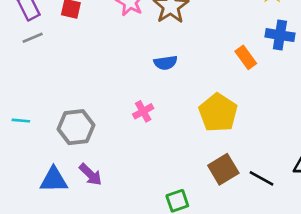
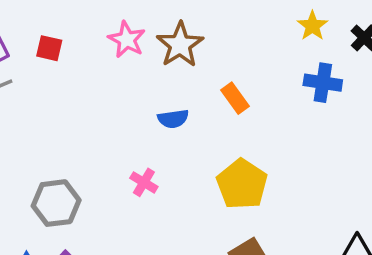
orange rectangle: (246, 57) -> (235, 98), moved
pink cross: (143, 111) -> (144, 182), turned -30

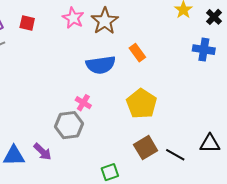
blue cross: (323, 83) -> (204, 50), moved
blue semicircle: (173, 119) -> (101, 65), size x1.6
gray hexagon: (56, 203) -> (69, 125), moved

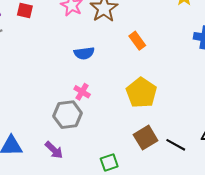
blue semicircle: (101, 65) -> (84, 53), moved, size x0.7
purple arrow: (42, 152) -> (54, 150), moved

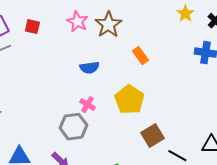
yellow pentagon: (141, 93) -> (129, 100), moved
brown square: (146, 138) -> (152, 136), moved

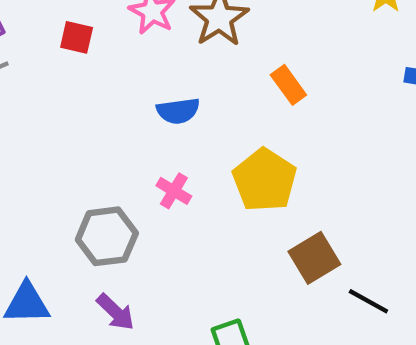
red square: (32, 27) -> (77, 37), moved
gray hexagon: (73, 127) -> (107, 236), moved

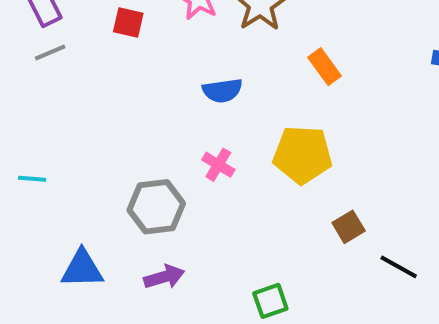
yellow pentagon: (265, 180) -> (302, 155), turned -30
brown square: (314, 258) -> (349, 227), size x0.7
purple arrow: (115, 312) -> (164, 277), turned -60

